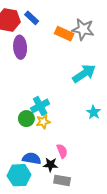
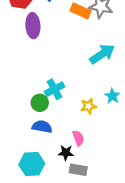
yellow star: (43, 122) -> (88, 106), moved
blue semicircle: (32, 158) -> (42, 127), moved

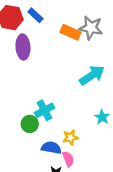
yellow star: (88, 106) -> (70, 138), moved
blue semicircle: (42, 127) -> (51, 148), moved

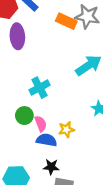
cyan cross: (44, 110) -> (40, 88), moved
pink semicircle: (68, 159) -> (41, 124), moved

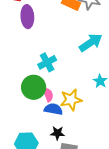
green circle: (24, 116) -> (34, 87), size x1.5
yellow star: (66, 130) -> (71, 100), size x1.5

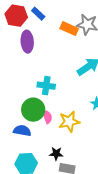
cyan cross: (47, 62) -> (46, 86), turned 36
blue semicircle: (53, 109) -> (22, 131), moved

